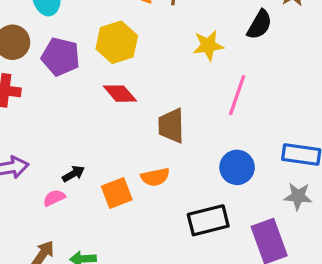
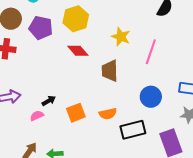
yellow star: (208, 45) -> (121, 37), moved, turned 30
orange semicircle: (155, 177) -> (108, 114), moved

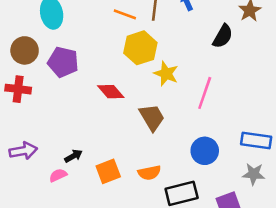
yellow hexagon: (76, 19) -> (140, 48), moved
brown trapezoid: (110, 71) -> (152, 117), turned 150

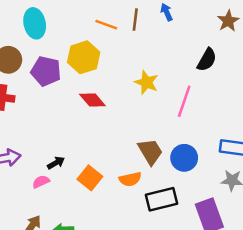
black semicircle: (223, 36) -> (207, 60), moved
yellow hexagon: (140, 48) -> (84, 57), moved
brown trapezoid: (152, 117) -> (150, 152), moved
orange square: (108, 171) -> (90, 178), turned -30

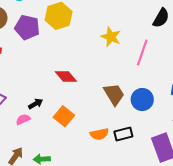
red diamond: (92, 100) -> (66, 77), moved
orange semicircle: (130, 179) -> (99, 134), moved
black rectangle: (162, 199) -> (123, 134), size x0.7

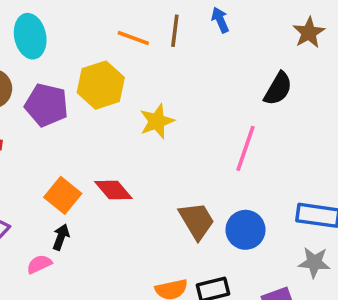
yellow star: (111, 37) -> (157, 121), moved, turned 30
black arrow: (36, 104) -> (61, 237), turned -40
orange square: (64, 116) -> (63, 195), moved

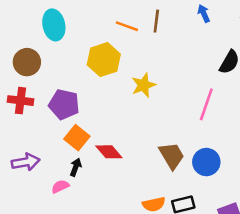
blue arrow: (220, 20) -> (204, 13), moved
purple pentagon: (46, 105) -> (64, 104), moved
red diamond: (113, 190) -> (109, 152), moved

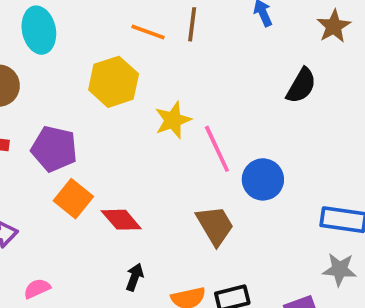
pink line: (206, 104) -> (217, 149), moved, turned -44
blue circle: (206, 162) -> (263, 179), moved
black arrow: (76, 167) -> (135, 277), moved
pink semicircle: (60, 186) -> (37, 289), moved

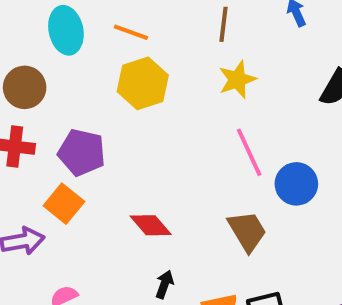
orange line: (148, 32) -> (131, 32), moved
yellow star: (173, 120) -> (237, 79), moved
orange square: (73, 199) -> (64, 204), moved

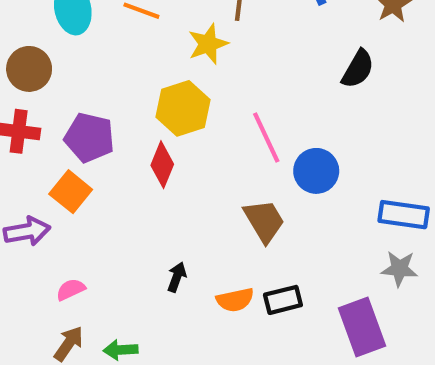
yellow star: (237, 79) -> (208, 44), moved
yellow hexagon: (143, 83) -> (183, 108), moved
red diamond: (151, 225) -> (162, 165), moved, turned 63

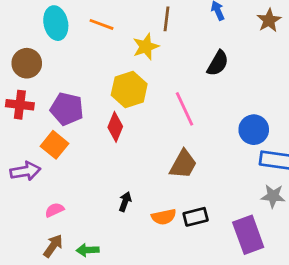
black semicircle: (358, 69) -> (218, 63), moved
blue circle: (316, 171) -> (254, 130), moved
brown trapezoid: (264, 221) -> (183, 164), turned 60

